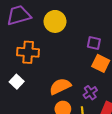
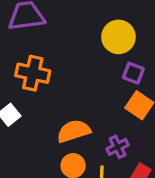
yellow circle: (55, 21) -> (118, 37), moved

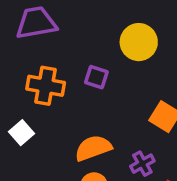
purple square: (133, 73) -> (96, 77), moved

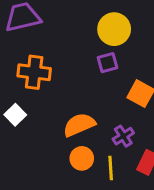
purple square: (96, 77) -> (108, 63), moved, turned -30

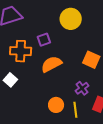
purple square: (108, 63) -> (44, 40), moved
orange semicircle: (79, 125) -> (51, 64), moved

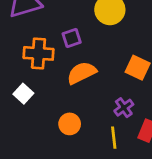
orange circle: (56, 105) -> (70, 124), moved

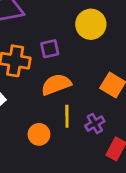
yellow line: (114, 138) -> (67, 116), moved

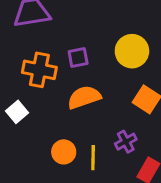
yellow circle: (91, 24) -> (132, 51), moved
yellow line: (67, 116) -> (93, 158), moved

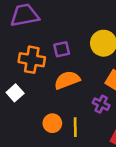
purple cross: (126, 142) -> (101, 104), moved, turned -35

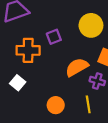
orange semicircle: (67, 80) -> (77, 67), moved
yellow line: (75, 127) -> (88, 104), moved

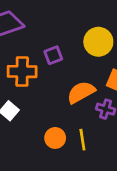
yellow line: (88, 104) -> (82, 140), moved

